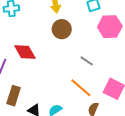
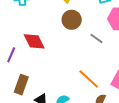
gray line: (87, 61) -> (96, 38), moved

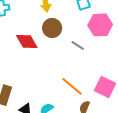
red diamond: (34, 41) -> (27, 42), moved

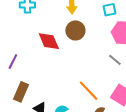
gray line: (78, 45) -> (115, 60), moved

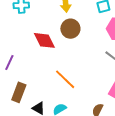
orange line: (89, 91) -> (65, 79), moved

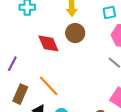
orange line: (65, 79) -> (49, 86), moved

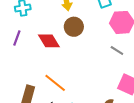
purple line: (12, 64) -> (17, 38), moved

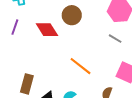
orange line: (55, 83) -> (81, 66), moved

